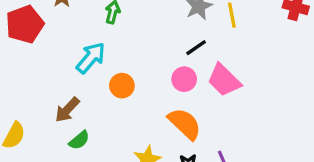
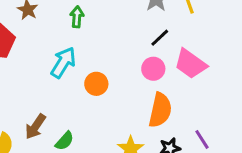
brown arrow: (67, 110) -> (35, 127), moved
orange semicircle: (185, 124) -> (160, 110), turned 68

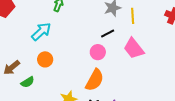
pink trapezoid: (190, 64) -> (134, 48), moved
orange circle: (96, 84) -> (45, 59), moved

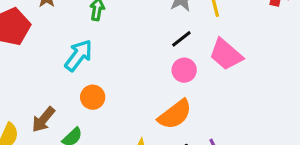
pink circle: (98, 52) -> (184, 70), moved
orange semicircle: (95, 80) -> (175, 114), turned 35

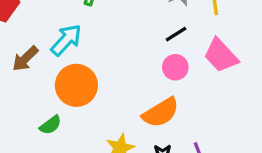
orange circle: (93, 97) -> (76, 85), size x1.6
brown arrow: (43, 119) -> (25, 59), moved

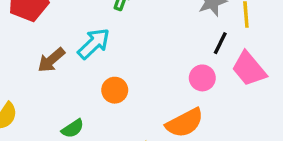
black line: (176, 34) -> (220, 43), moved, turned -35
orange circle: (76, 85) -> (115, 90), moved, size x0.6

